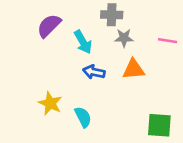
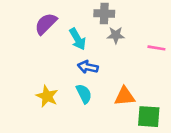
pink line: (168, 41) -> (156, 48), moved
orange triangle: (133, 69) -> (125, 96), moved
cyan semicircle: (83, 117) -> (84, 94), moved

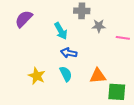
purple semicircle: (46, 24) -> (24, 19), moved
gray star: (116, 35) -> (99, 26), moved

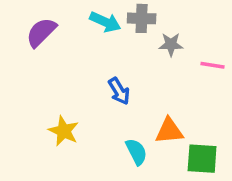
cyan arrow: (61, 31) -> (105, 22), moved, turned -36
blue arrow: (69, 53) -> (119, 91), turned -133
cyan semicircle: (66, 74) -> (136, 152), moved

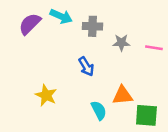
gray cross: (142, 18) -> (92, 26), moved
cyan arrow: (105, 22) -> (61, 16), moved
gray star: (171, 44) -> (121, 43), moved

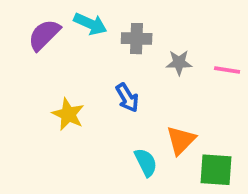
yellow star: (46, 95) -> (68, 114), moved
orange triangle: (123, 95) -> (181, 140), turned -40

